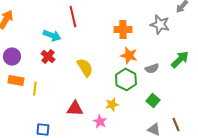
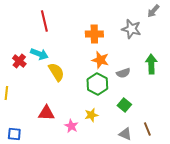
cyan arrow: (52, 36) -> (39, 54), moved
green arrow: (180, 60) -> (151, 64), turned -48
yellow star: (112, 104) -> (91, 115), moved

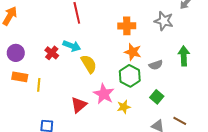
red triangle: (46, 113) -> (79, 105), turned -42
pink star: (71, 126) -> (104, 94), moved, size x1.5
brown line: (147, 129) -> (180, 121), turned -40

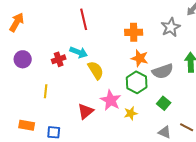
gray star: (164, 21) -> (171, 27), turned 30
red cross: (52, 53) -> (59, 59), turned 32
gray semicircle: (156, 65) -> (163, 71), size x1.5
orange rectangle: (20, 77) -> (27, 125), moved

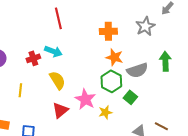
yellow semicircle: (96, 70) -> (57, 80), moved
green square: (164, 103) -> (130, 97), moved

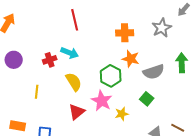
green hexagon: (111, 81) -> (111, 76), moved

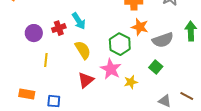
cyan arrow: (70, 53) -> (79, 21), turned 36
purple circle: (14, 60) -> (34, 33), moved

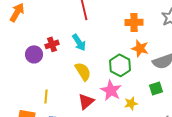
red cross: (59, 28) -> (52, 44), moved
yellow line: (46, 60) -> (46, 96), moved
green square: (156, 67) -> (156, 88), turned 32

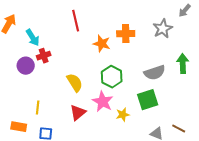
cyan arrow: (79, 42) -> (33, 38), moved
orange star: (140, 48) -> (102, 44), moved
green square: (156, 88) -> (148, 100), size x1.5

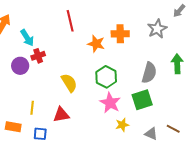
gray semicircle: (155, 73) -> (149, 73), turned -55
pink star: (103, 102) -> (110, 103), moved
red triangle: (78, 113) -> (61, 115), moved, turned 30
yellow star: (123, 115) -> (122, 125), moved

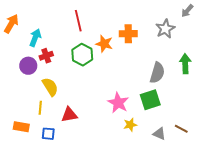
cyan arrow: (27, 38) -> (35, 38), turned -126
green hexagon: (106, 77) -> (82, 55), moved
yellow semicircle: (69, 83) -> (50, 87), moved

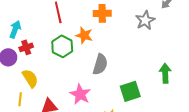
orange cross: (128, 34) -> (102, 13), moved
green arrow: (185, 64) -> (165, 73), moved
gray semicircle: (157, 73) -> (100, 64), moved
pink star: (118, 103) -> (80, 94), moved

